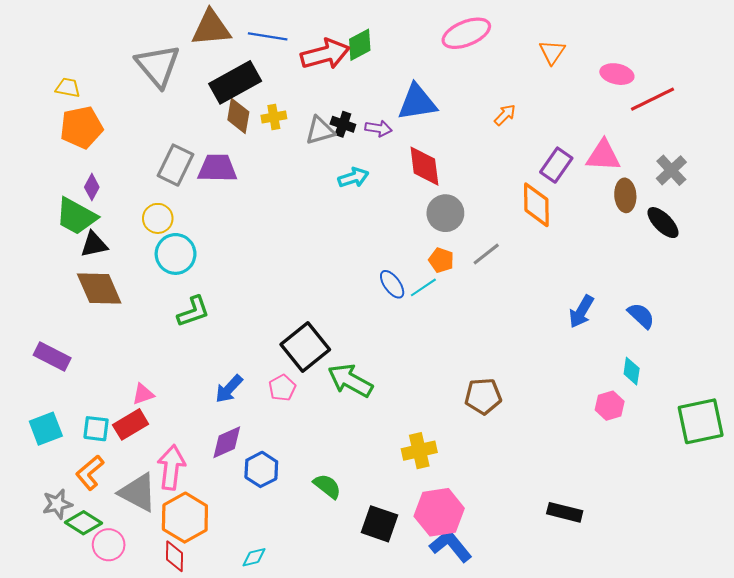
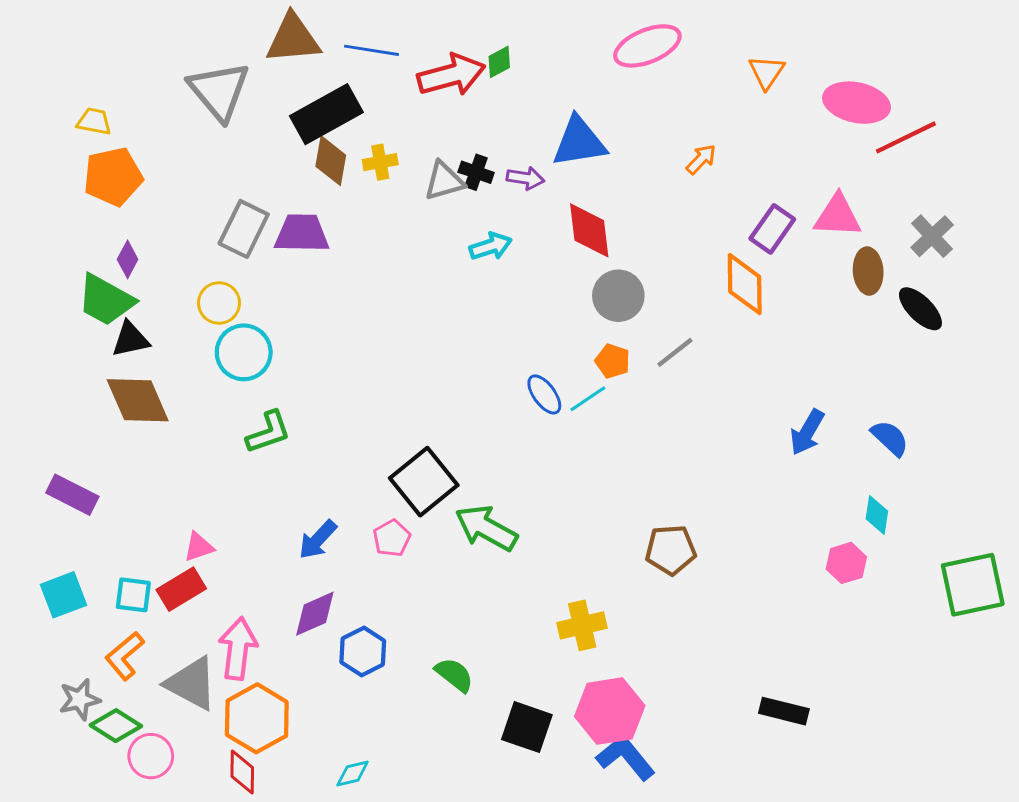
green diamond: (360, 45) -> (499, 62), size x0.7
pink ellipse: (617, 74) -> (857, 103), size x1.4

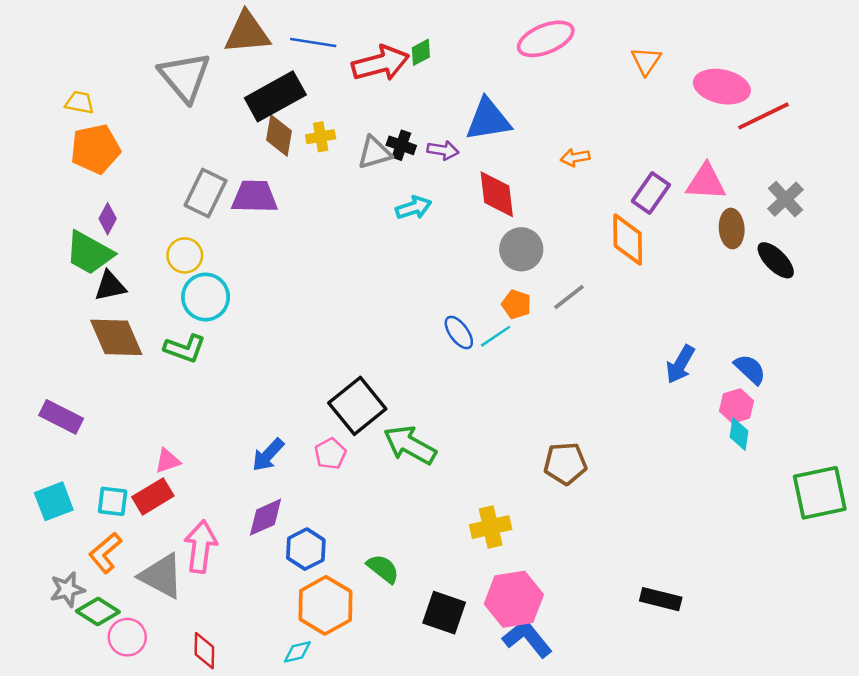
orange arrow: (701, 159) -> (575, 158), moved, turned -144
green L-shape: (268, 432) -> (185, 348), moved, turned 39
pink hexagon: (846, 563) -> (737, 406), moved
orange hexagon: (257, 718) -> (325, 605), moved

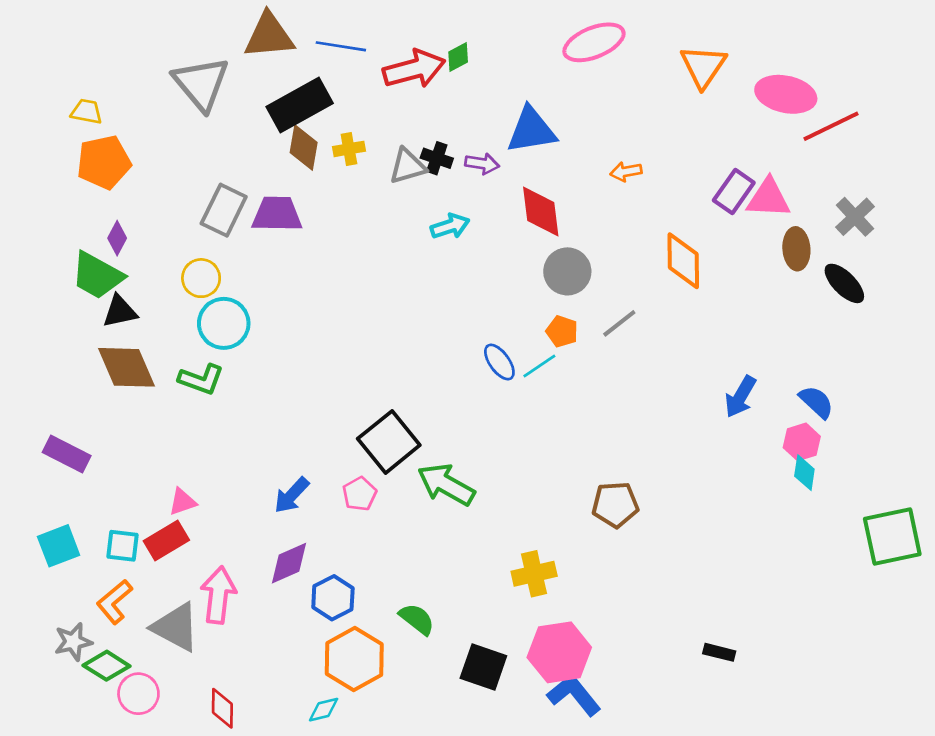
orange triangle: (646, 61) -> (703, 66), size x1.4
purple rectangle: (651, 193) -> (734, 192), moved
black rectangle: (661, 599) -> (719, 652), size x0.7

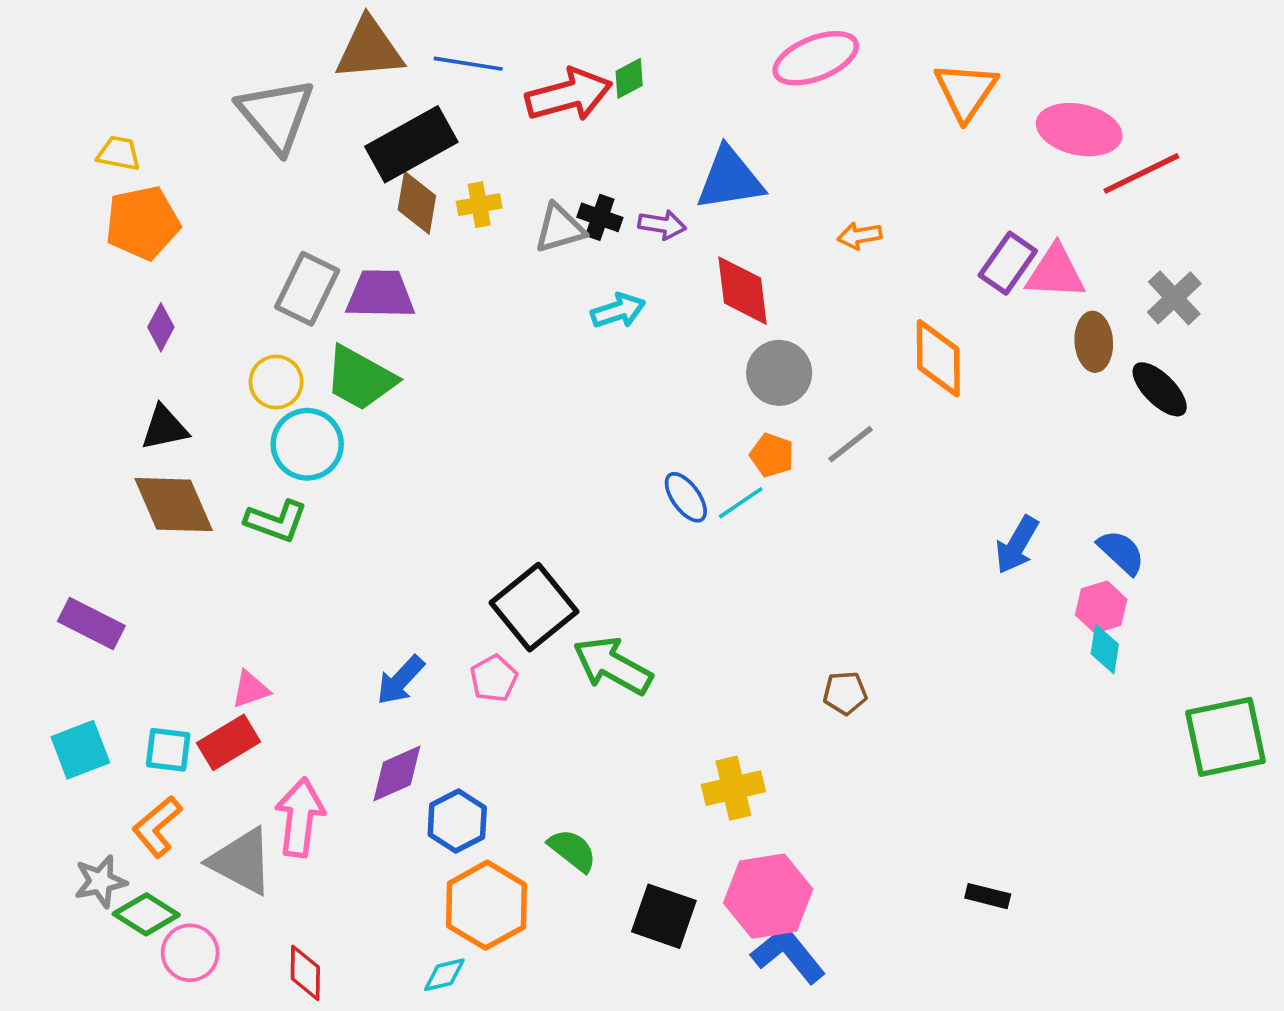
green trapezoid: (97, 275) -> (360, 378), moved
brown pentagon: (615, 505) -> (845, 693), size x0.7

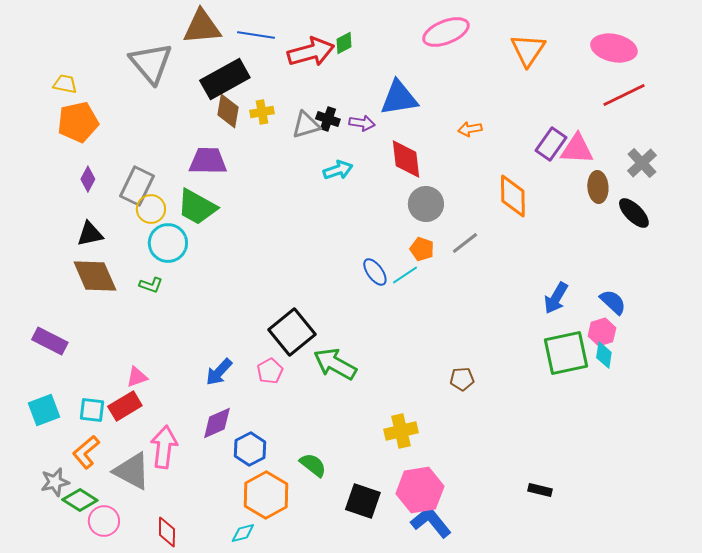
pink ellipse: (1079, 130) -> (614, 48), moved
gray rectangle: (307, 289) -> (137, 186), moved
green L-shape: (276, 521) -> (151, 285), size x0.7
green square: (1225, 737) -> (566, 353), moved

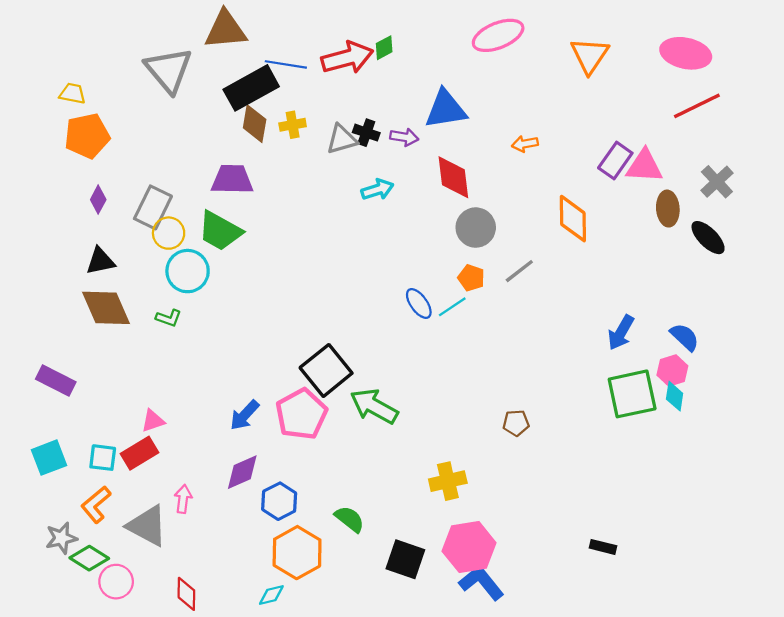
blue line: (256, 35) -> (286, 64), moved
pink pentagon: (270, 371) -> (301, 414), size x1.8
pink arrow: (164, 447) -> (183, 499), size x0.6

